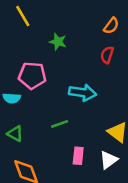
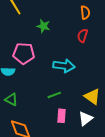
orange semicircle: (111, 26) -> (85, 13), turned -40
green line: (60, 124) -> (54, 95), moved

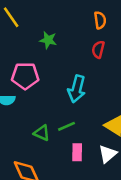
cyan arrow: (64, 66) -> (77, 89), turned 100
green triangle: (11, 99) -> (42, 133), moved

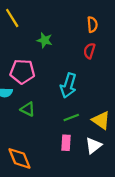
green line: (67, 126) -> (71, 117), moved
green triangle: (42, 133) -> (28, 109), moved

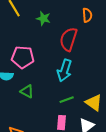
green star: (45, 40) -> (43, 18), moved
red semicircle: (89, 51) -> (69, 39), moved, size x1.6

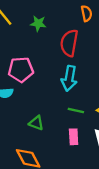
green triangle: (27, 91) -> (36, 123), moved
green line: (67, 100) -> (76, 111), turned 40

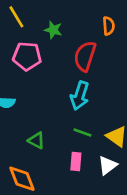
pink pentagon: (21, 70) -> (27, 56), moved

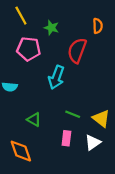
cyan arrow: (80, 96) -> (56, 77), moved

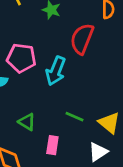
pink pentagon: (29, 49) -> (21, 58), moved
pink rectangle: (66, 138) -> (52, 145), moved

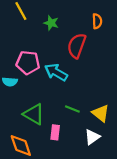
cyan arrow: (56, 71) -> (56, 72), turned 100
green triangle: (27, 122) -> (34, 114), size x1.5

